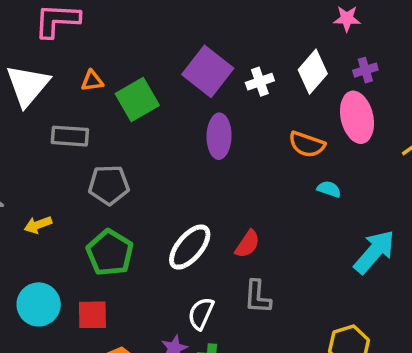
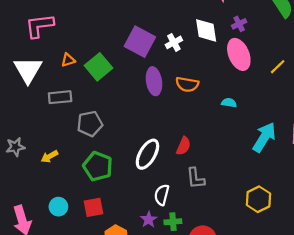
white diamond: (313, 72) -> (206, 30), turned -40
orange semicircle: (307, 144) -> (187, 84), moved
cyan circle: (39, 304) -> (58, 207), size x0.7

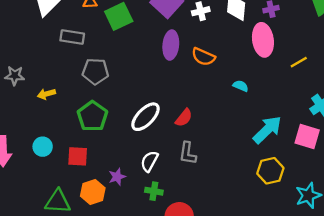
yellow hexagon: (258, 199) -> (270, 171), moved
purple star: (149, 220) -> (117, 177), moved

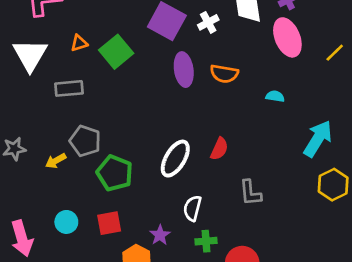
gray pentagon: (95, 71) -> (85, 141), moved, turned 30
gray L-shape: (188, 153) -> (250, 193), moved

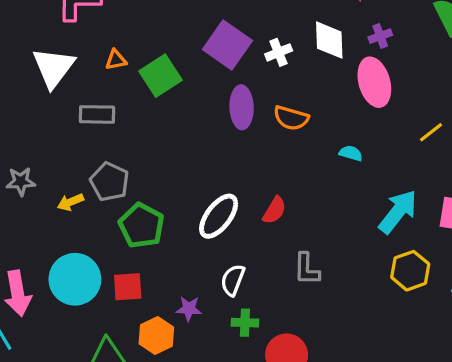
yellow line: (335, 53) -> (431, 132), moved
cyan circle: (66, 222) -> (75, 279), size x1.8
purple star: (160, 235) -> (189, 309), turned 30

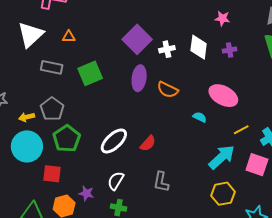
green square: (160, 76) -> (90, 73), moved
pink ellipse: (374, 82) -> (223, 96), moved, turned -56
yellow line: (431, 132) -> (241, 130), moved
cyan circle: (75, 279) -> (27, 146), moved

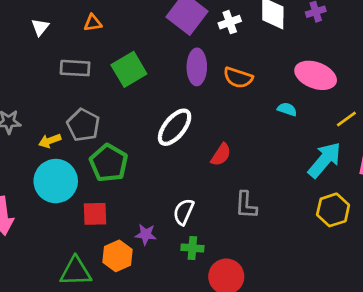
white triangle: (30, 35) -> (40, 27), size x0.5
white ellipse: (114, 141) -> (175, 127), moved

